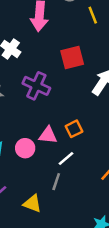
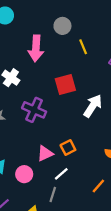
pink triangle: (48, 135) -> (45, 153), turned -30
pink circle: (25, 148) -> (24, 174), moved

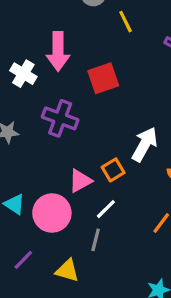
pink arrow: (36, 48) -> (58, 51), moved
white arrow: (93, 106) -> (145, 144), moved
pink circle: (24, 174) -> (52, 213), size x1.5

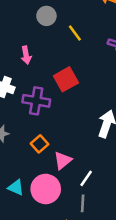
pink arrow: (58, 51) -> (26, 55), moved, size x0.6
purple cross: (60, 118) -> (36, 101), moved
orange square: (113, 170) -> (39, 144), moved

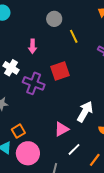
orange square: (39, 144) -> (18, 131), moved
pink triangle: (63, 161) -> (62, 129), moved
white line: (86, 178) -> (74, 149), moved

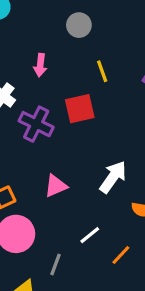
yellow line: (74, 36) -> (102, 71), moved
pink triangle: (62, 129) -> (56, 186), moved

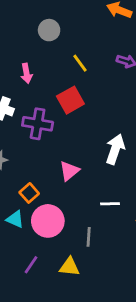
white line: (90, 235) -> (110, 204), turned 54

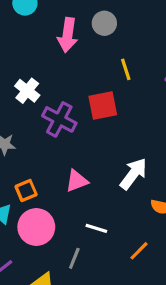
pink arrow: (26, 73) -> (68, 35), moved, size x1.5
white line: (110, 204) -> (96, 228), moved

